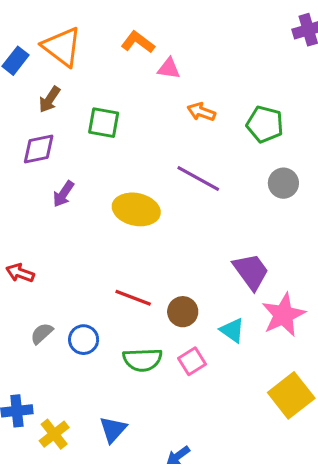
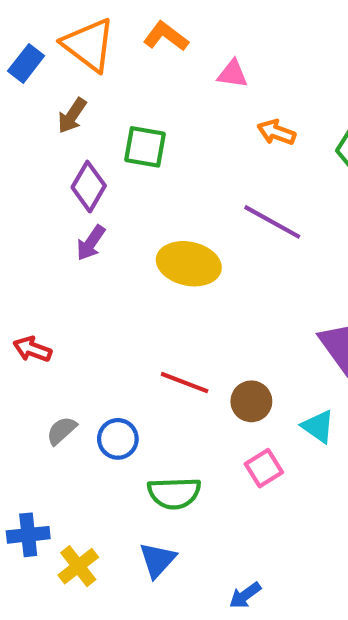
orange L-shape: (138, 42) -> (166, 36), moved
purple diamond: (39, 149) -> (89, 187), moved, turned -48
green semicircle: (142, 360) -> (174, 493), moved

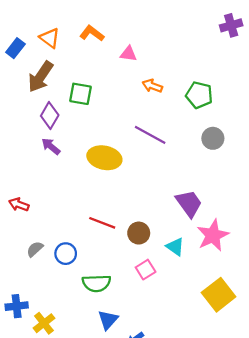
orange triangle: (89, 45) -> (50, 38), size x0.7
brown arrow: (72, 116) -> (41, 77), size x1.6
purple arrow: (91, 243) -> (51, 146), turned 96
blue triangle: (158, 560) -> (108, 320), moved

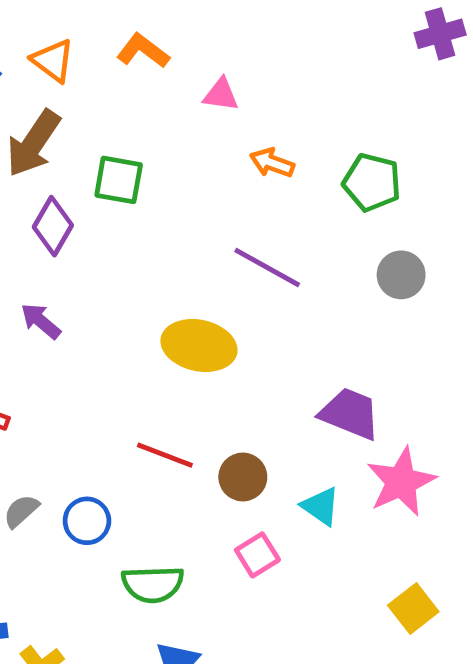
purple arrow: (51, 146) -> (41, 321), moved
yellow ellipse: (104, 158) -> (199, 345), moved
purple trapezoid: (189, 203) -> (350, 414), turned -32
yellow square: (219, 295) -> (413, 608), size x0.7

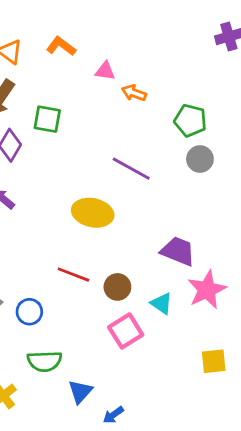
orange arrow: (272, 163) -> (134, 93), moved
gray circle: (401, 275) -> (200, 159), moved
pink square: (257, 555) -> (126, 331), size x1.4
green semicircle: (153, 584) -> (45, 361), moved
yellow square: (413, 608) -> (214, 361), turned 32

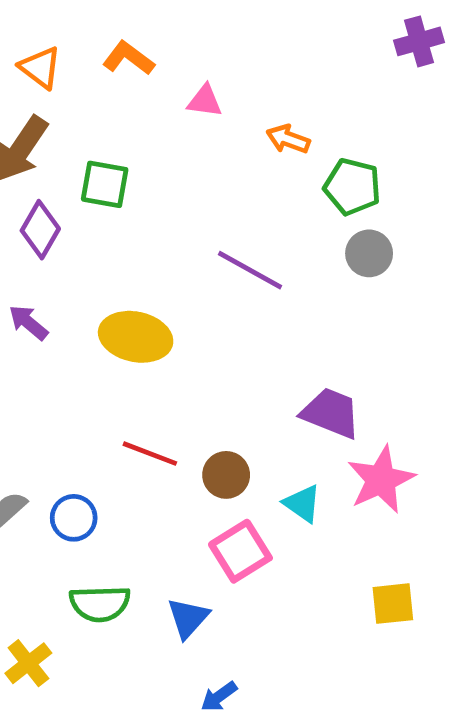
orange arrow: (134, 93) -> (288, 139), moved
yellow ellipse: (93, 213) -> (136, 337), moved
blue triangle: (80, 392) -> (188, 618), moved

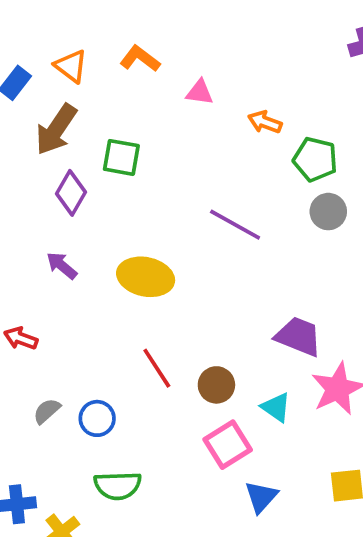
red line: (150, 454) -> (157, 368), turned 36
blue triangle: (188, 618) -> (261, 497), moved

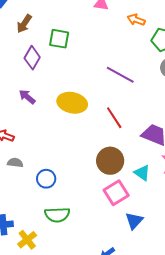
brown arrow: (56, 130) -> (24, 24), size x0.7
red line: (157, 368) -> (114, 118), moved
brown circle: (216, 385) -> (110, 161), size x1.4
gray semicircle: (47, 411) -> (15, 163), moved, turned 49

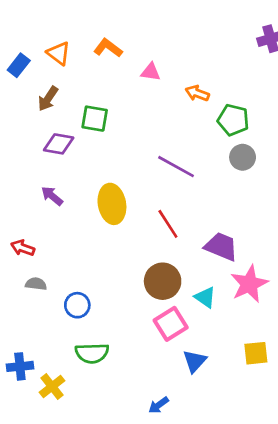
purple diamond: (32, 58) -> (59, 144), turned 70
yellow ellipse: (72, 103) -> (112, 204), turned 68

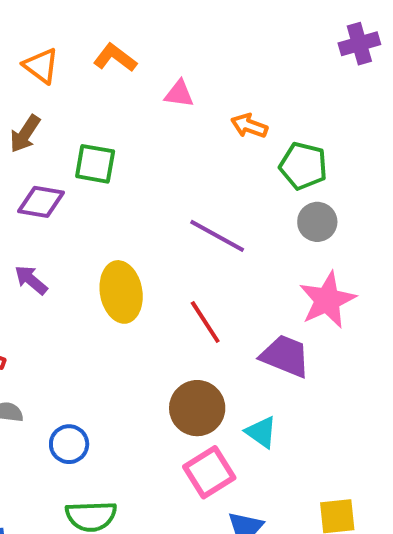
pink star: (249, 284) -> (327, 300), moved

